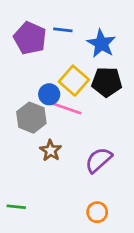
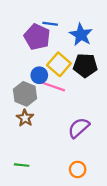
purple pentagon: (30, 38) -> (37, 37), moved
brown star: (51, 150) -> (25, 118), moved
green line: (16, 207) -> (22, 165), moved

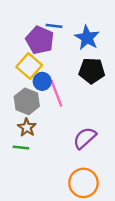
yellow square: (59, 64) -> (29, 66), moved
pink line: (52, 86) -> (56, 93), turned 50
green line: (22, 165) -> (21, 147), moved
orange circle: (78, 169) -> (83, 183), size x1.6

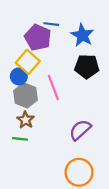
blue circle: (42, 81) -> (19, 76), moved

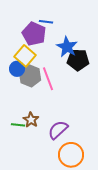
blue star: (82, 35) -> (67, 47), moved
gray hexagon: (26, 95) -> (30, 76), moved
brown star: (26, 120) -> (31, 120), moved
purple semicircle: (80, 130) -> (58, 130), moved

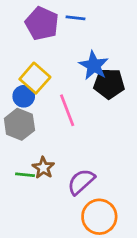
blue line: (46, 22) -> (76, 18), moved
purple pentagon: (34, 34) -> (42, 23), moved
gray hexagon: (30, 76) -> (19, 124), moved

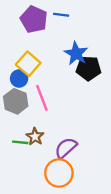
pink line: (67, 110) -> (42, 98), moved
orange circle: (99, 217) -> (59, 173), moved

